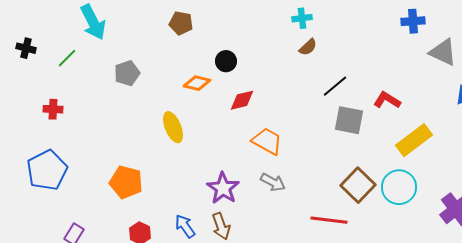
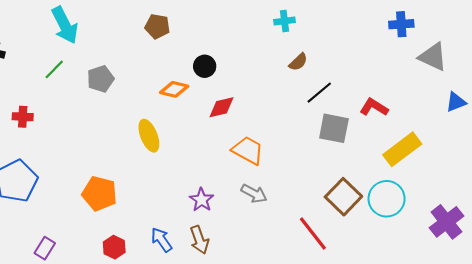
brown semicircle: (308, 47) -> (298, 62), moved
green line: (67, 58) -> (54, 69), moved
purple star: (223, 188) -> (201, 200), size x0.7
red line: (329, 220) -> (313, 233), turned 45

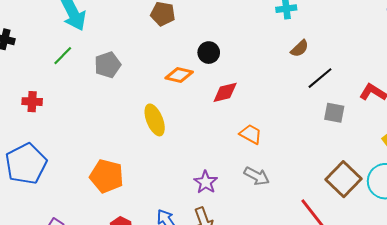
gray square: (334, 128) -> (334, 113), size x0.7
orange trapezoid: (248, 150) -> (251, 134), size x0.7

